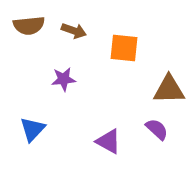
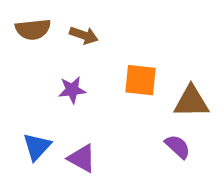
orange square: (124, 48) -> (140, 80), moved
purple triangle: (108, 141) -> (82, 158), moved

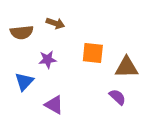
brown semicircle: (33, 29) -> (22, 32), moved
blue triangle: (37, 147) -> (24, 81), moved

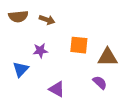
brown semicircle: (22, 32) -> (18, 16), moved
purple triangle: (54, 105) -> (57, 89), moved

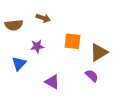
brown semicircle: (18, 16) -> (14, 25), moved
brown triangle: (108, 57) -> (99, 52), turned -30

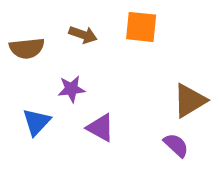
orange square: (73, 41) -> (141, 27), moved
purple triangle: (52, 82) -> (100, 128), moved

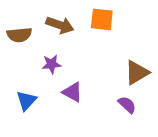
brown arrow: (83, 35) -> (60, 25), size x1.4
blue triangle: (37, 122) -> (26, 101), moved

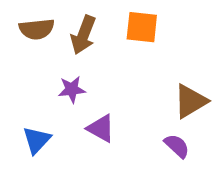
brown arrow: (60, 25) -> (83, 35), turned 92
brown semicircle: (19, 35) -> (37, 29), moved

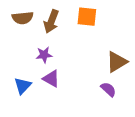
purple triangle: (101, 128) -> (51, 79), moved

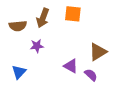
brown semicircle: (23, 18) -> (18, 26), moved
purple triangle: (51, 79) -> (71, 66), moved

